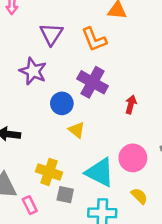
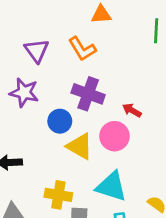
red arrow: (131, 104) -> (132, 110), turned -66
yellow triangle: (77, 130) -> (80, 146), size x1.5
pink circle: (133, 158) -> (114, 136), moved

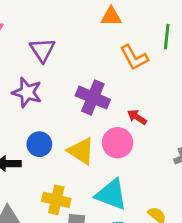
orange L-shape: (82, 49) -> (134, 57), moved
blue circle: (60, 121) -> (39, 144), moved

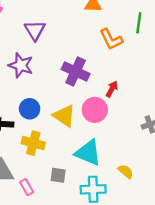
red arrow: (137, 117) -> (112, 89), turned 84
yellow cross: (56, 200) -> (33, 143), moved

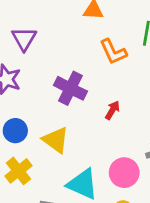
pink circle: (95, 110) -> (124, 173), moved
yellow cross: (33, 143) -> (18, 171), turned 35

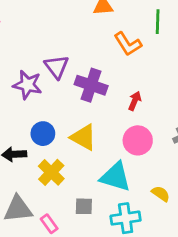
purple triangle: (24, 39) -> (57, 67), moved
pink circle: (124, 173) -> (138, 140), moved

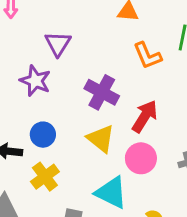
purple triangle: (57, 67) -> (58, 44), moved
red arrow: (135, 101) -> (145, 116), size x1.6
yellow triangle: (83, 137) -> (101, 139), moved

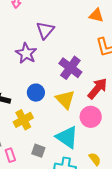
blue circle: (43, 135) -> (36, 93), moved

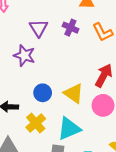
purple cross: (70, 68) -> (70, 28), moved, size x0.7
cyan triangle: (67, 137) -> (69, 129), moved, turned -45

